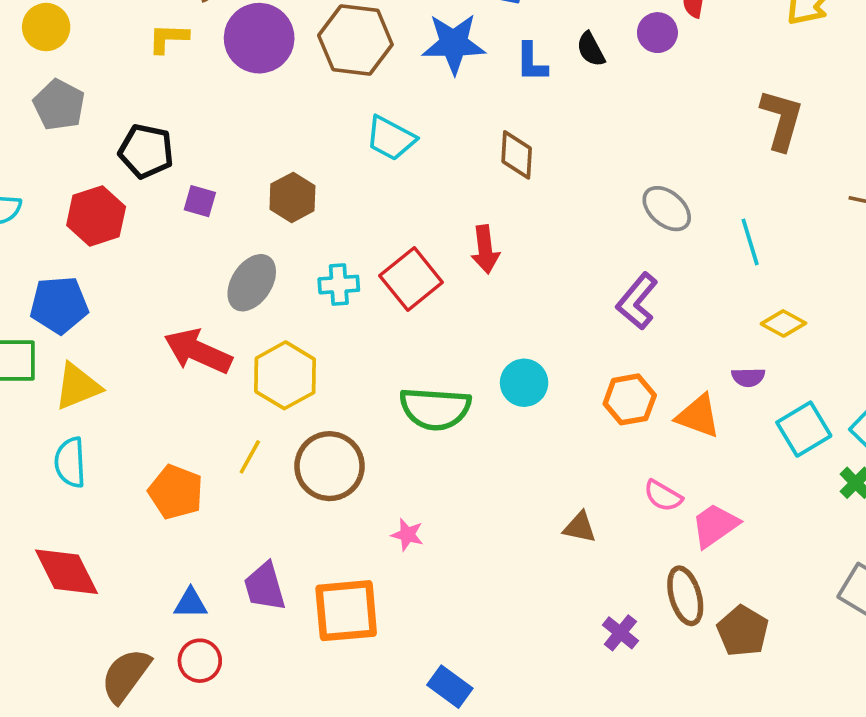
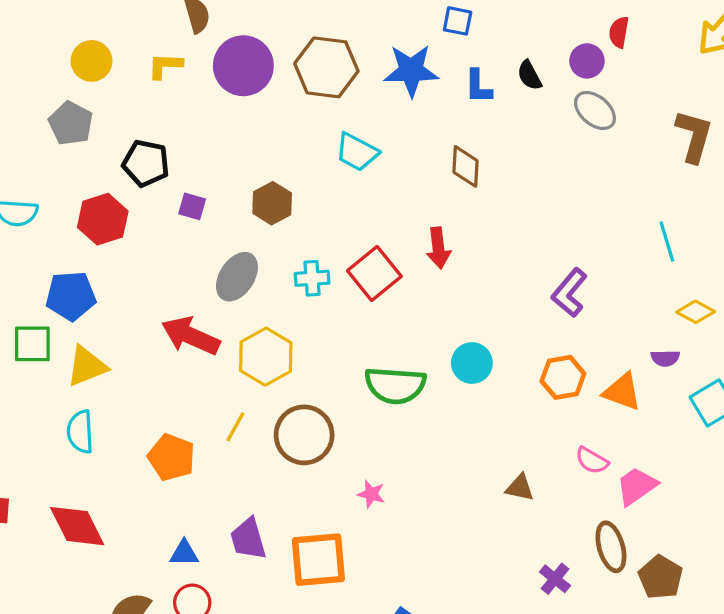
yellow circle: (46, 27) -> (92, 61), moved
gray ellipse: (667, 209) -> (595, 110), moved

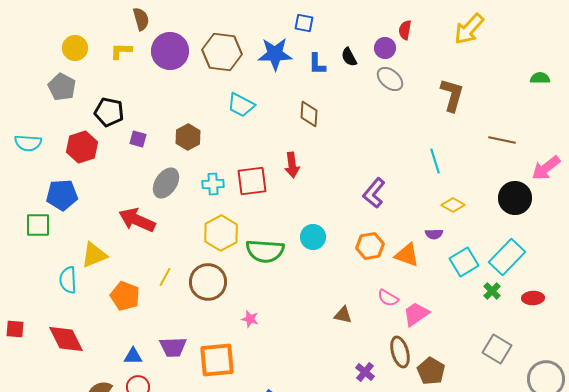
red square: (374, 274) -> (252, 181), turned 32
yellow hexagon: (266, 357) -> (221, 233), moved
yellow triangle: (87, 366) -> (94, 255), moved
purple trapezoid: (248, 539) -> (173, 347), turned -76

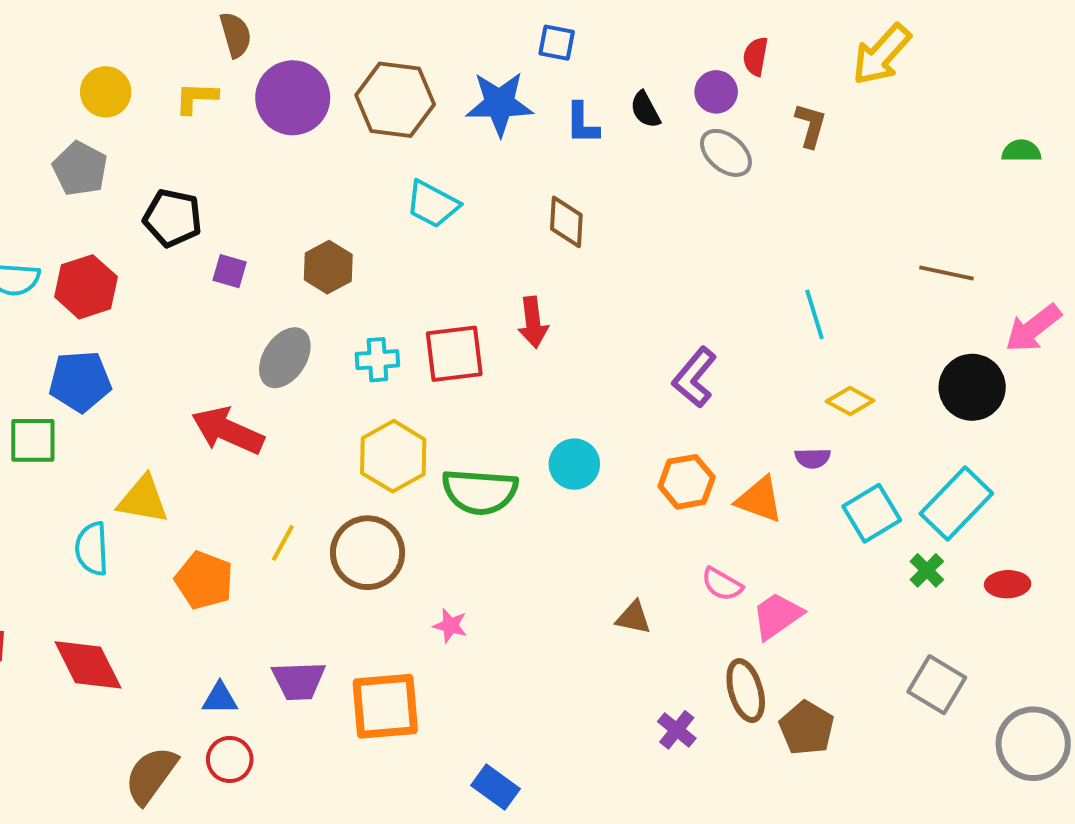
brown L-shape: (452, 95) -> (811, 125), moved, size x0.7
red hexagon: (82, 147) -> (86, 287), moved
yellow triangle: (94, 255) -> (143, 500), turned 32

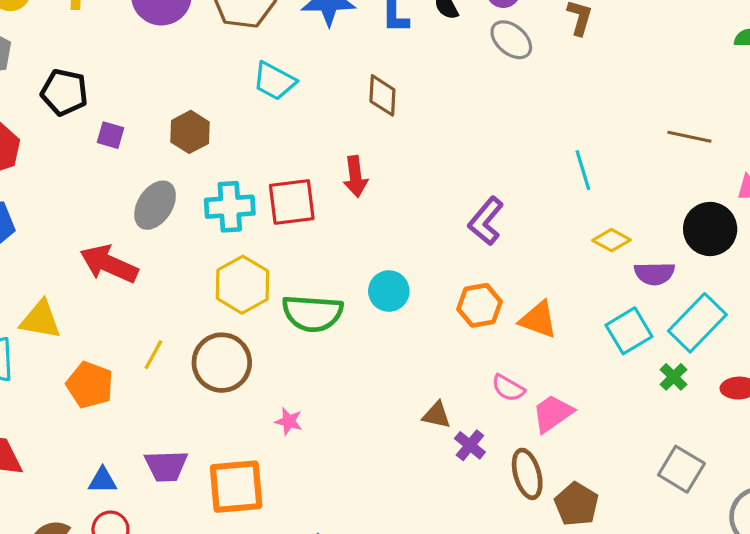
cyan cross: (377, 360) -> (230, 207), size x1.4
purple semicircle: (813, 458) -> (654, 274), moved, size x1.4
purple cross: (677, 730) -> (470, 445), moved

